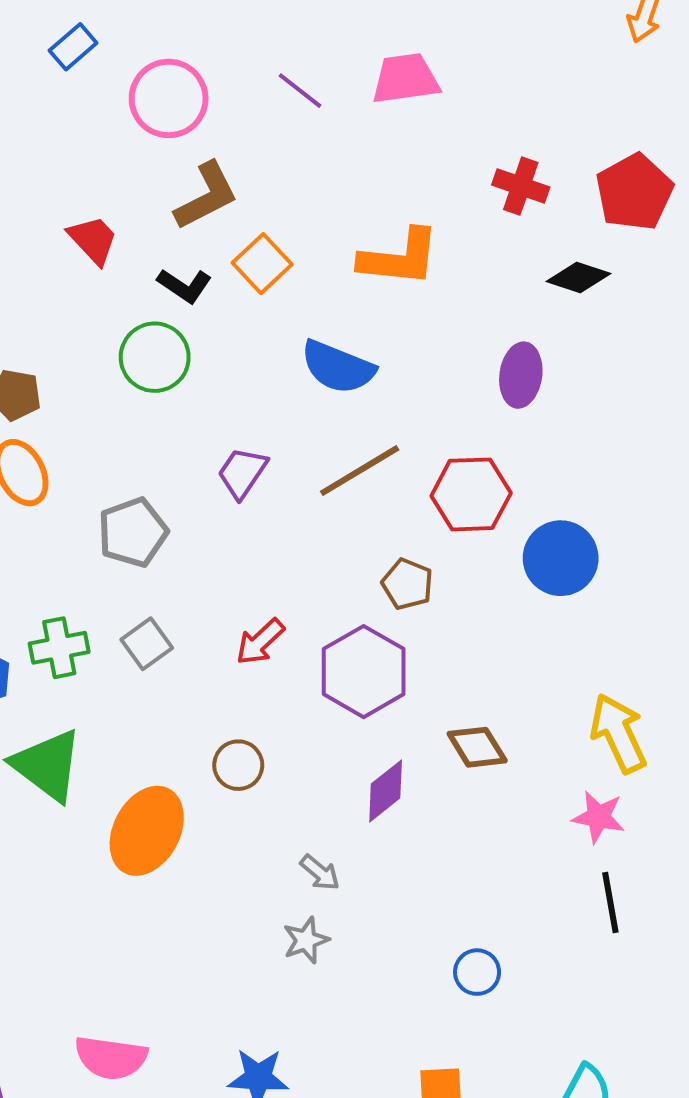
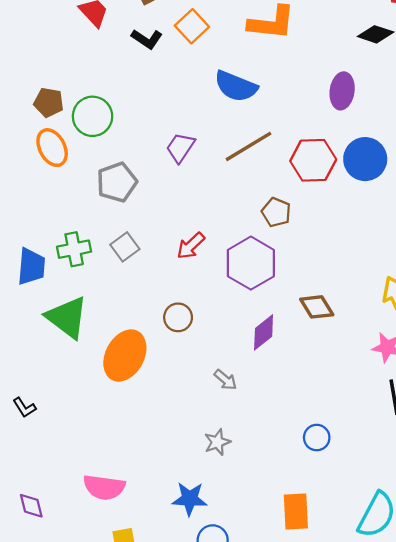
green circle: (155, 357) -> (93, 116), moved
blue circle: (561, 558) -> (365, 159), moved
gray star: (306, 940) -> (217, 442), moved

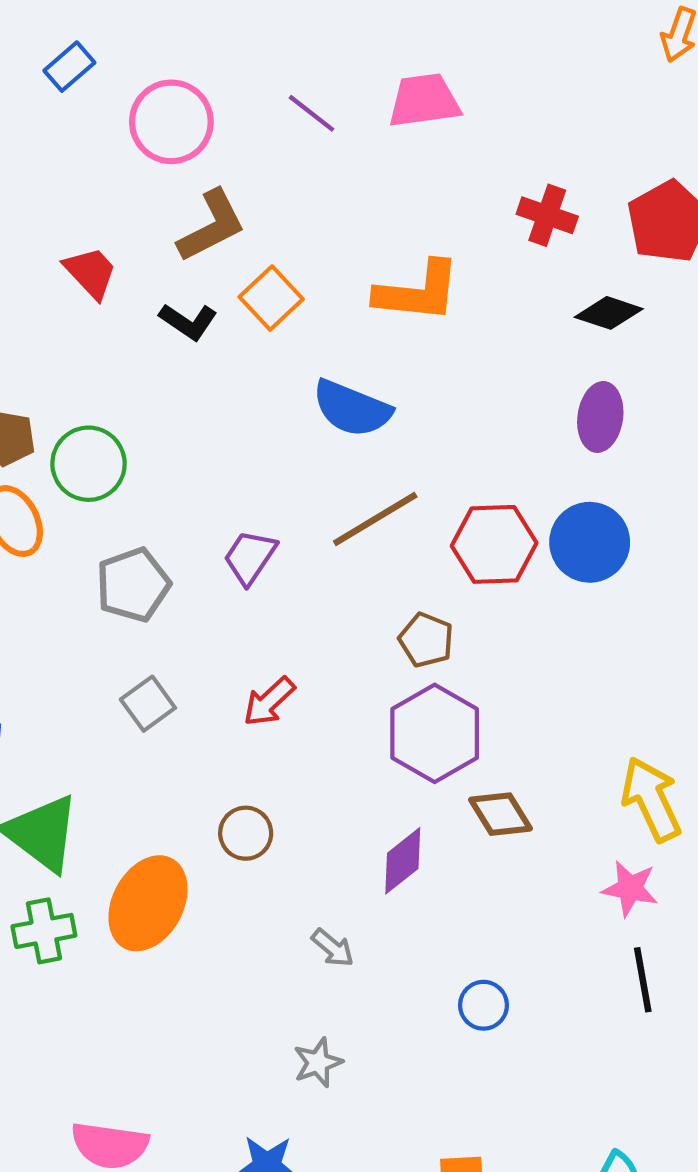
purple ellipse: (342, 91) -> (600, 417), moved
purple trapezoid: (180, 148) -> (250, 557), moved
green cross: (74, 249) -> (44, 931), moved
purple hexagon: (251, 263) -> (435, 733), moved
blue circle: (317, 438) -> (483, 1005), moved

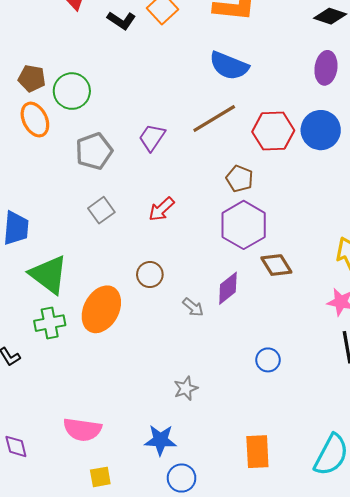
blue semicircle: (352, 408) -> (229, 66), moved
gray arrow: (333, 948) -> (193, 307), moved

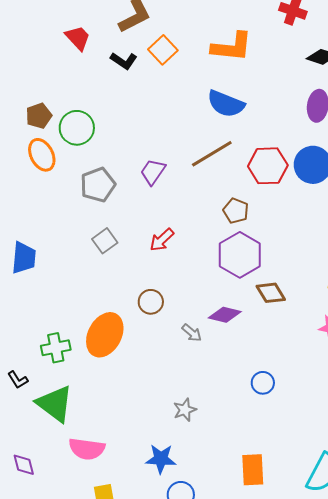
brown pentagon: (32, 78) -> (39, 116), turned -30
green triangle: (49, 275) -> (55, 404), moved
purple diamond: (228, 288) -> (225, 315), turned 52

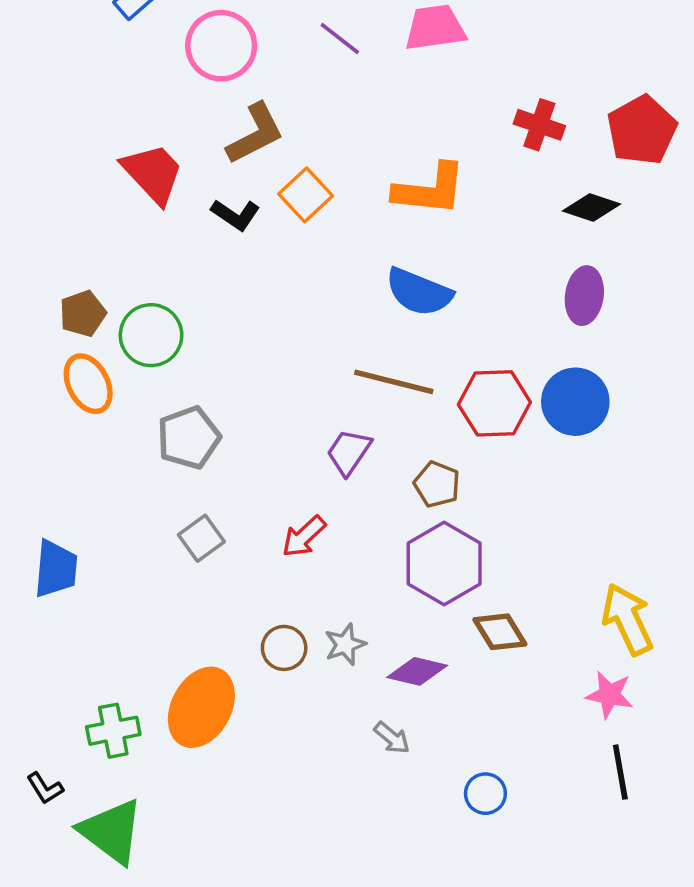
red trapezoid: (78, 38) -> (153, 173), size x1.4
brown line: (212, 154) -> (394, 382), turned 45
purple trapezoid: (153, 172) -> (349, 452), moved
gray arrow: (192, 333) -> (392, 738), moved
gray star: (185, 410) -> (345, 644), moved

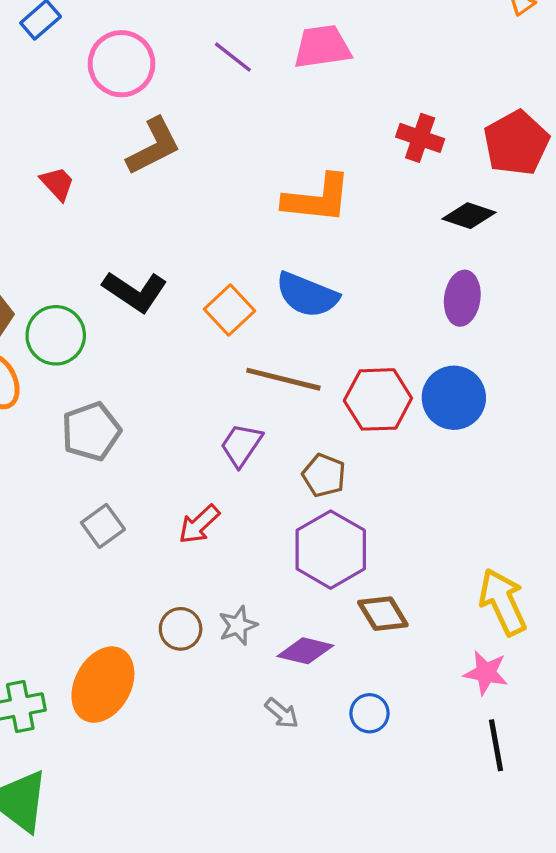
red trapezoid: (153, 173) -> (57, 183), size x0.6
orange square: (306, 195) -> (229, 310), moved
black L-shape: (236, 215) -> (135, 291), moved, size x1.4
blue circle: (485, 794) -> (369, 713), moved

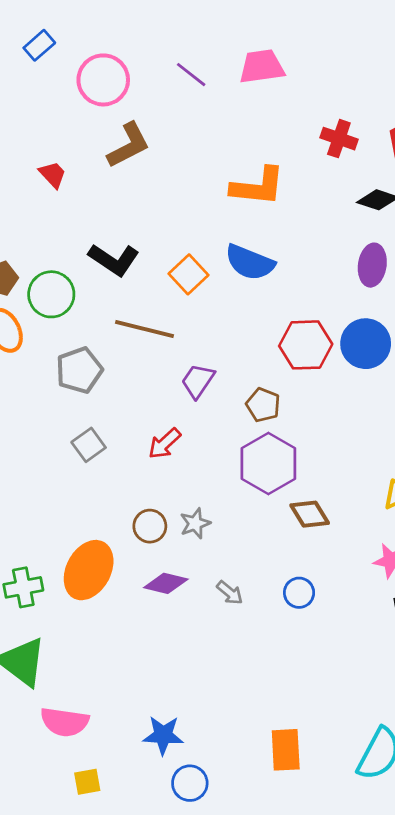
brown line: (283, 379) -> (145, 329), moved
purple diamond: (305, 651) -> (166, 583), moved

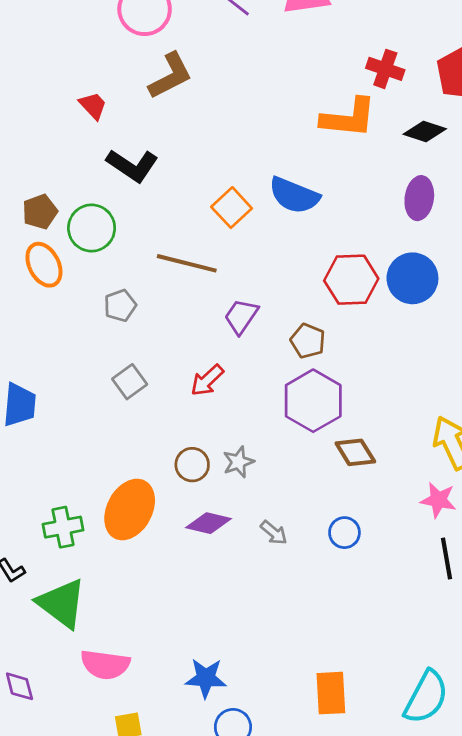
orange L-shape: (258, 186) -> (349, 118), moved
black L-shape: (114, 260) -> (132, 165), moved
gray pentagon: (79, 370) -> (120, 306), size x0.7

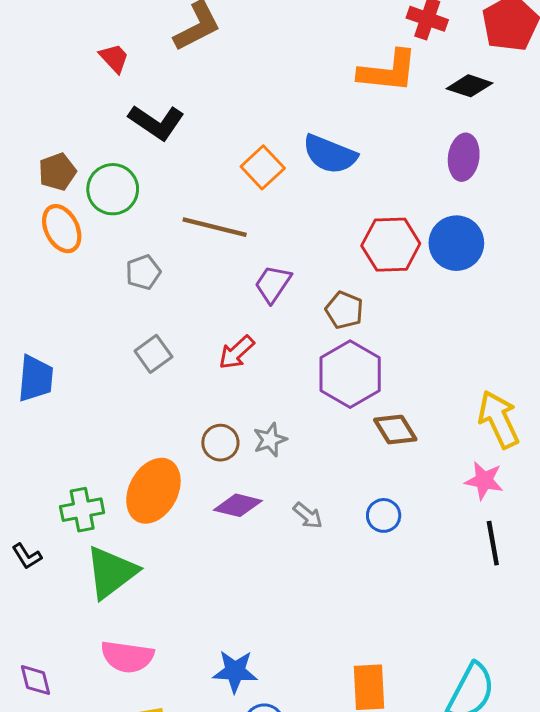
green triangle: (62, 603) -> (111, 572), moved, turned 46

